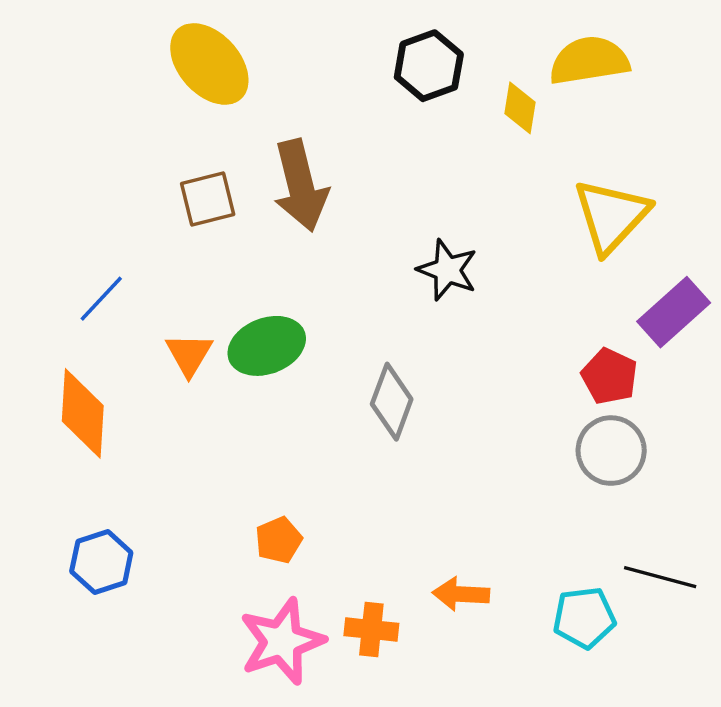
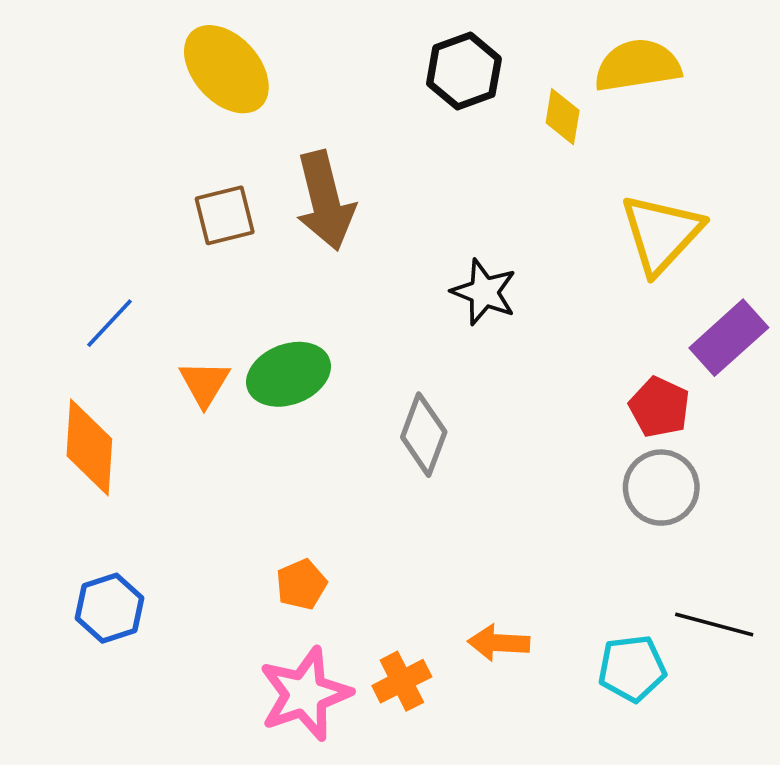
orange cross: (371, 630) -> (402, 681), turned -33

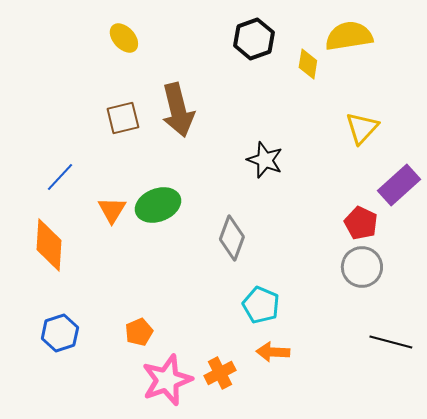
yellow ellipse: (226, 69) -> (124, 38), size x0.6
yellow triangle: (661, 234) -> (362, 128), size x0.7
orange pentagon: (301, 584) -> (139, 332), moved
cyan pentagon: (632, 668) -> (261, 305), moved, turned 30

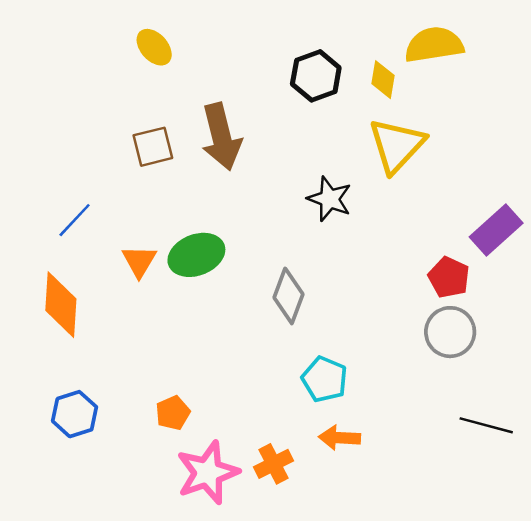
black hexagon: (254, 39) -> (316, 76), moved
yellow triangle: (362, 128) -> (397, 145), moved, size x1.4

